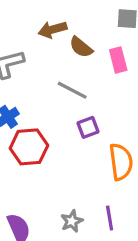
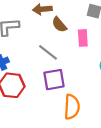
purple square: (88, 127) -> (54, 80), size x1.5

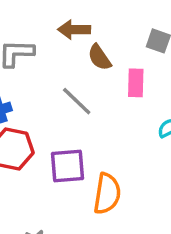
purple square: (54, 80) -> (67, 166), moved

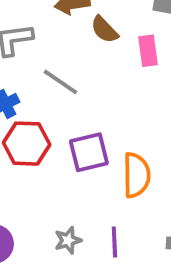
gray line: (77, 101) -> (60, 82), moved

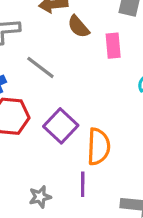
purple square: (89, 152) -> (61, 126), turned -36
purple line: (114, 242) -> (83, 184), moved

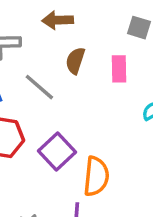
brown semicircle: (78, 27) -> (75, 61), moved, turned 55

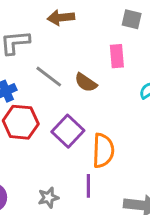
brown semicircle: (75, 61) -> (86, 83), moved, turned -70

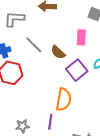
purple square: (68, 131) -> (77, 70), moved

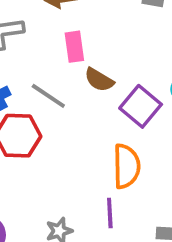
pink rectangle: (81, 37) -> (74, 47), moved
gray line: (34, 45) -> (48, 96), moved

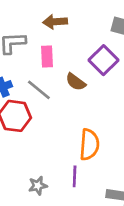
pink rectangle: (74, 47) -> (47, 56), moved
purple square: (141, 106) -> (103, 60), moved

